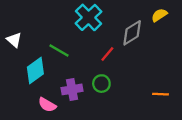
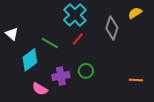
gray diamond: (132, 33) -> (112, 28), turned -40
red line: (107, 54) -> (78, 39), moved

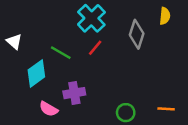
yellow semicircle: (135, 13) -> (165, 16), turned 128
green circle: (86, 71) -> (126, 113), moved
orange line: (136, 80) -> (166, 109), moved

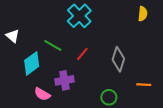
gray diamond: (137, 34) -> (118, 59), moved
red line: (95, 48) -> (82, 54), moved
orange line: (166, 109) -> (144, 85), moved

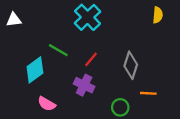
white triangle: (13, 36) -> (14, 20), moved, turned -48
purple cross: (64, 80) -> (84, 85), moved, turned 36
orange line: (144, 85) -> (148, 93), moved

